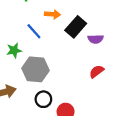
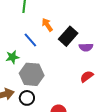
orange arrow: (52, 14) -> (47, 25), turned -128
black circle: (43, 99) -> (27, 98), moved

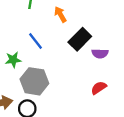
orange arrow: (47, 25) -> (60, 14), moved

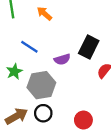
black rectangle: (80, 39) -> (89, 47), moved
purple semicircle: (100, 53) -> (62, 59), moved

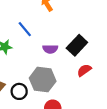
gray hexagon: (41, 85) -> (43, 80), moved

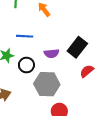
blue line: (25, 29) -> (25, 36), turned -42
black circle: (19, 91) -> (26, 65), moved

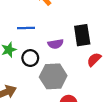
black rectangle: (77, 47) -> (82, 35), turned -42

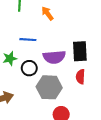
purple semicircle: (56, 44) -> (54, 57), size x1.5
red semicircle: (94, 59) -> (80, 77), moved, turned -48

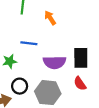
black circle: (29, 68) -> (20, 86), moved
red semicircle: (80, 77) -> (80, 84), turned -40

